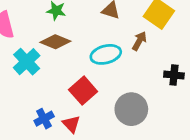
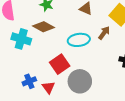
cyan cross: (27, 62) -> (21, 39), turned -36
gray circle: (131, 109) -> (80, 81), moved

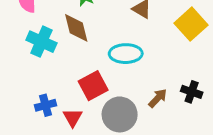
brown diamond: (43, 27) -> (76, 28), turned 40
brown arrow: (104, 33) -> (158, 98), moved

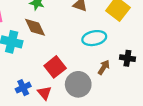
cyan ellipse: (126, 54) -> (94, 38), moved

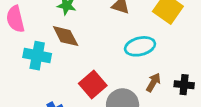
black cross: (127, 58) -> (184, 85), moved

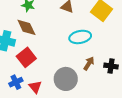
red square: (93, 84) -> (26, 57), moved

